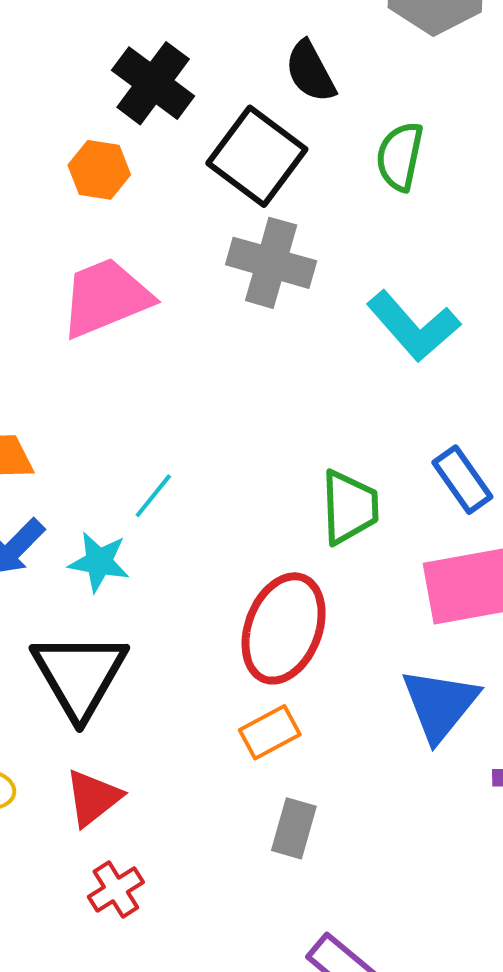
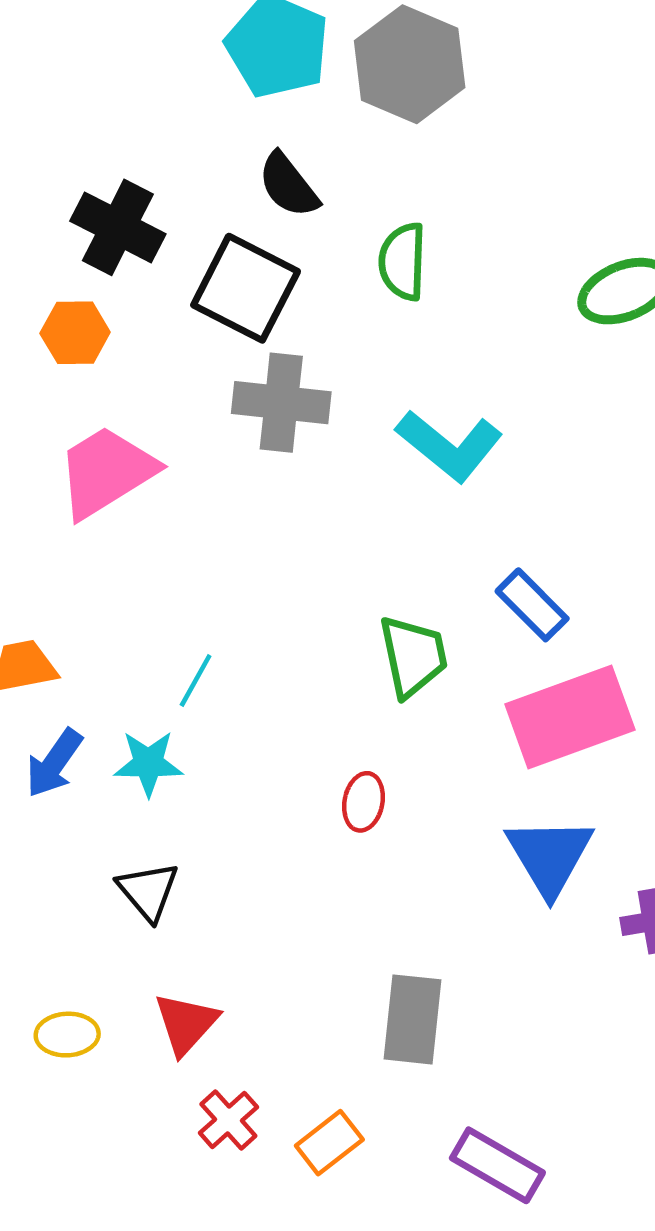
red ellipse: (284, 628) -> (364, 802), size x0.5
black triangle: (79, 675) -> (148, 891), size x0.6
orange rectangle: (270, 732) -> (329, 1143), moved
gray rectangle: (294, 828) -> (412, 1019), size x1.4

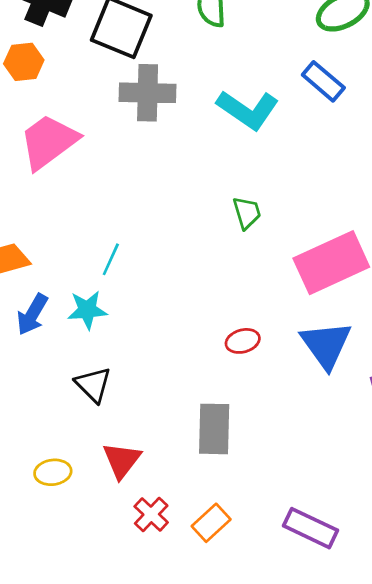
blue rectangle: (532, 605) -> (323, 81), moved
green trapezoid: (413, 656) -> (247, 213), moved, size x0.7
red ellipse: (364, 802) -> (243, 341), moved, turned 68
gray rectangle: (412, 1019) -> (214, 429), moved

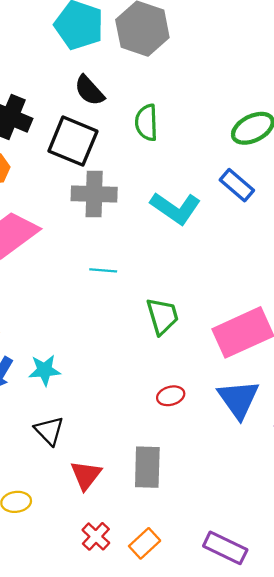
green trapezoid: (247, 213) -> (162, 316), moved, size x1.4
cyan line: (111, 259) -> (103, 270), moved, turned 70
red triangle: (122, 460) -> (86, 475), moved

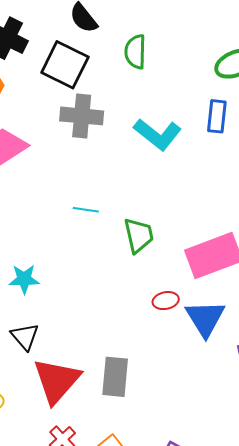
blue rectangle: (237, 185) -> (217, 116), turned 52
cyan line: (103, 270) -> (86, 210), moved
red ellipse: (171, 396) -> (166, 301), moved
red triangle: (86, 475) -> (57, 381), size x1.6

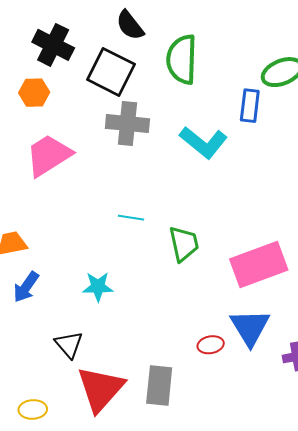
green semicircle: (135, 52) -> (182, 59), size x1.4
blue rectangle: (217, 116) -> (250, 106), moved
cyan star: (24, 279) -> (98, 287), moved
red ellipse: (166, 301) -> (211, 345), moved

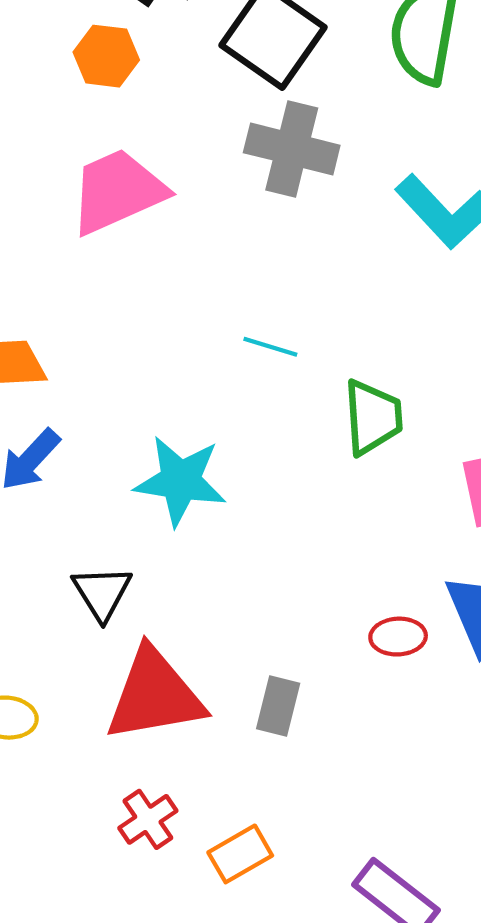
cyan star: (98, 287) -> (180, 481), size x1.4
gray rectangle: (159, 386) -> (278, 706), size x0.7
red triangle: (100, 389) -> (155, 695), turned 30

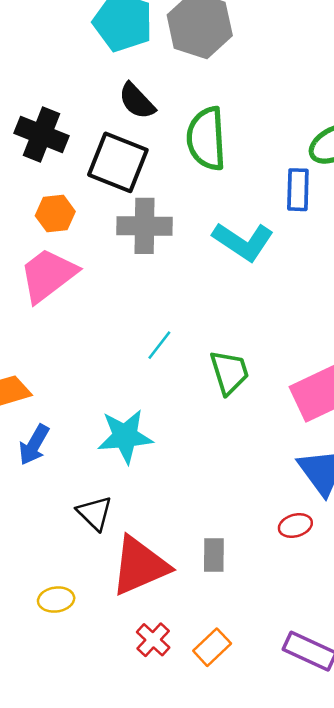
orange hexagon: (106, 56) -> (55, 214), moved
cyan line: (270, 347) -> (159, 345), turned -56
red ellipse: (398, 637) -> (295, 526), moved

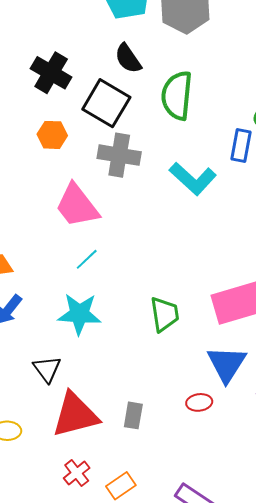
pink trapezoid: (48, 275) -> (77, 206), moved, turned -99
cyan line: (159, 345) -> (87, 259), moved
green trapezoid: (229, 372) -> (165, 314), moved

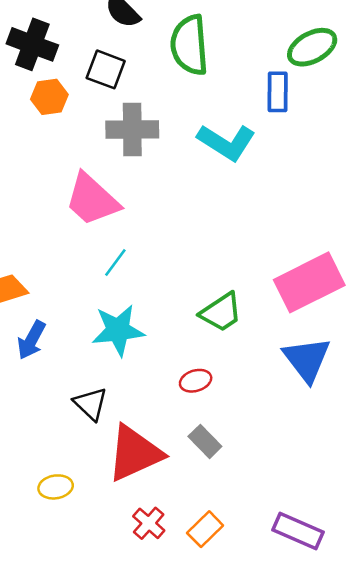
black square: (106, 103) -> (106, 69), size x0.7
orange hexagon: (52, 135) -> (49, 97), moved
green trapezoid: (165, 314) -> (221, 312), turned 75
red ellipse: (199, 402) -> (196, 381), moved
gray rectangle: (133, 415) -> (205, 441), turned -44

